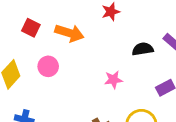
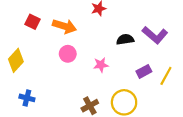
pink circle: (48, 66) -> (68, 54), moved

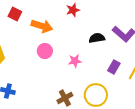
red square: (32, 22) -> (15, 14), moved
purple rectangle: (144, 71) -> (114, 67), turned -32

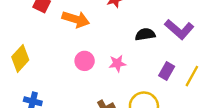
pink circle: (45, 51) -> (85, 61), moved

